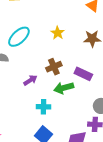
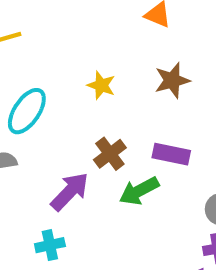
purple arrow: (30, 80) -> (70, 192), size x1.5
cyan cross: (44, 107) -> (50, 245), moved

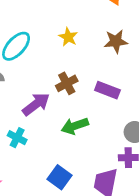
green arrow: (139, 191) -> (75, 126), moved
cyan cross: (50, 245) -> (17, 138), turned 30

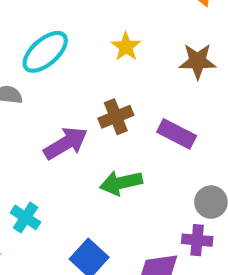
cyan cross: (17, 138) -> (26, 217), moved

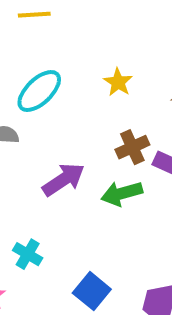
brown cross: (116, 117) -> (132, 147), moved
green arrow: (121, 183) -> (122, 193), moved

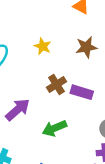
green arrow: (122, 193) -> (54, 128), moved

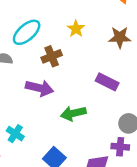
brown cross: (57, 84) -> (52, 56), moved
purple arrow: (18, 110) -> (39, 88), turned 45

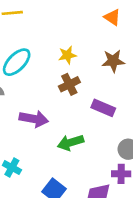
yellow star: (76, 29) -> (67, 55), turned 30
brown cross: (52, 56) -> (69, 84), moved

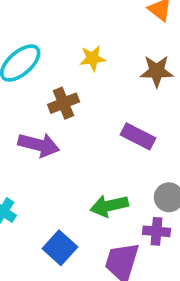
brown cross: (69, 84) -> (64, 103), moved
green arrow: (70, 143) -> (109, 206), moved

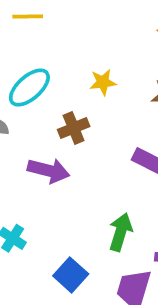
green arrow: (109, 206) -> (121, 232), turned 120

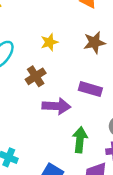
purple arrow: (49, 171) -> (56, 106), moved

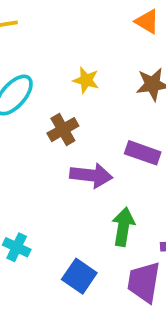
yellow star: (49, 42) -> (86, 80), turned 30

